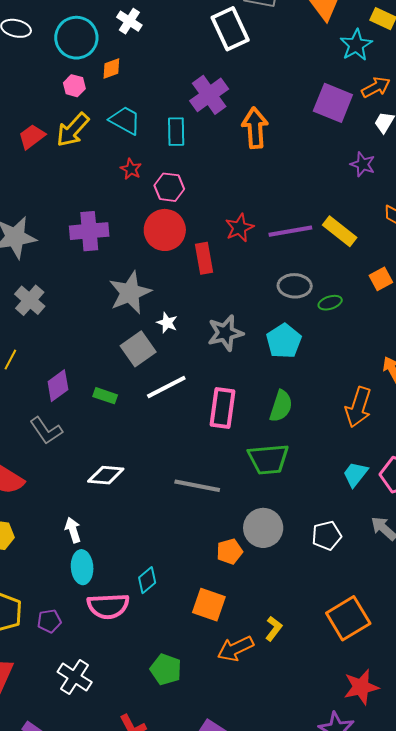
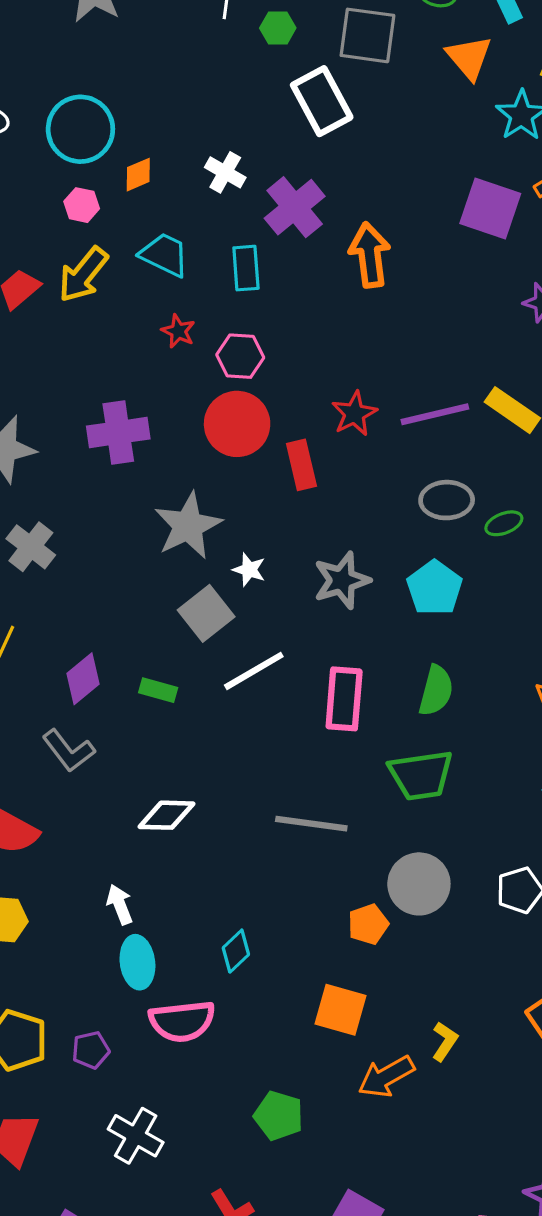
white cross: (129, 21) -> (225, 172), moved
cyan diamond: (147, 580) -> (236, 951), moved

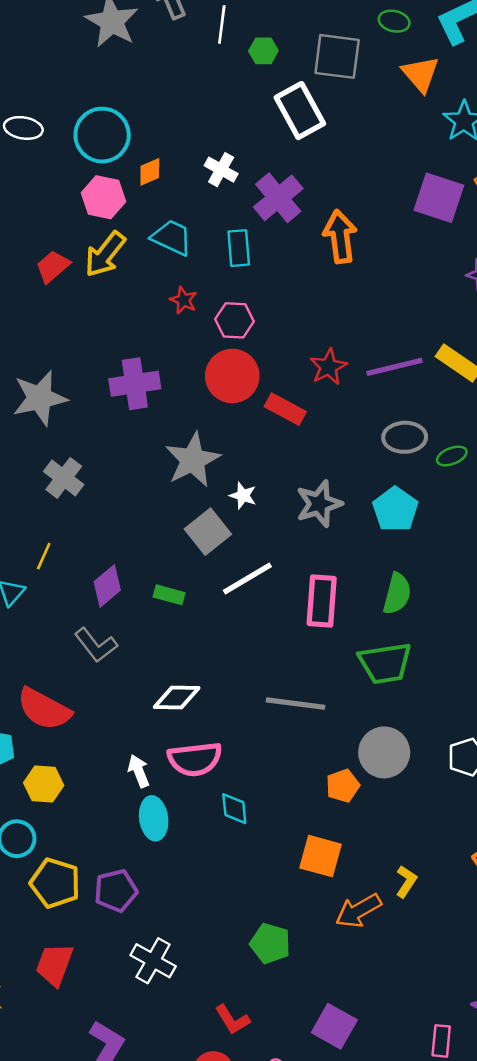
pink hexagon: (82, 205) -> (103, 197), size x1.5
red rectangle: (301, 465) -> (285, 409), turned -48
cyan diamond: (236, 951) -> (234, 809), turned -52
pink semicircle: (182, 1021) -> (195, 759), moved
purple pentagon: (91, 1050) -> (116, 891), size x1.4

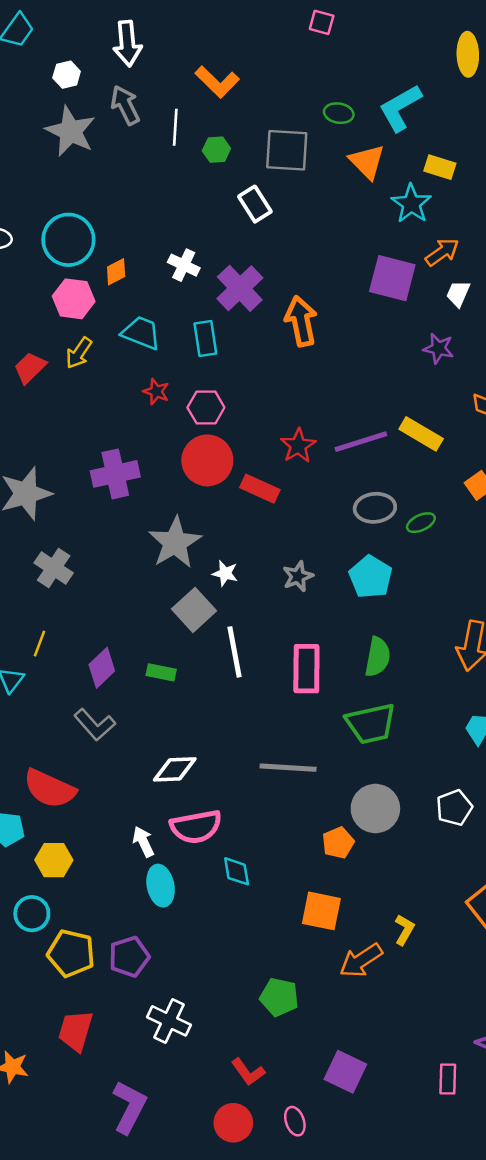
white rectangle: (300, 111) -> (255, 204), size x0.7
yellow arrow: (105, 254) -> (79, 353), size x0.7
gray star: (319, 504) -> (298, 576), size x0.7
white line: (247, 579) -> (235, 652), turned -66

